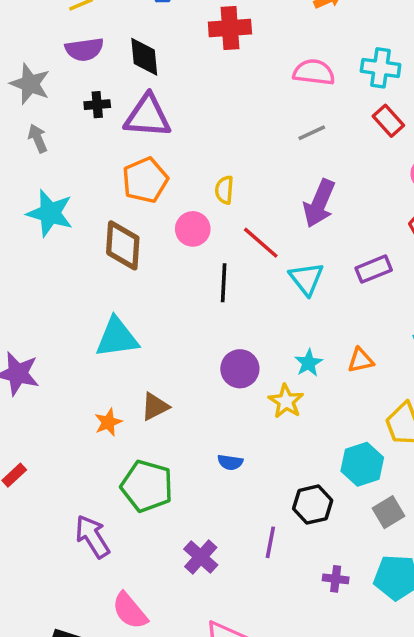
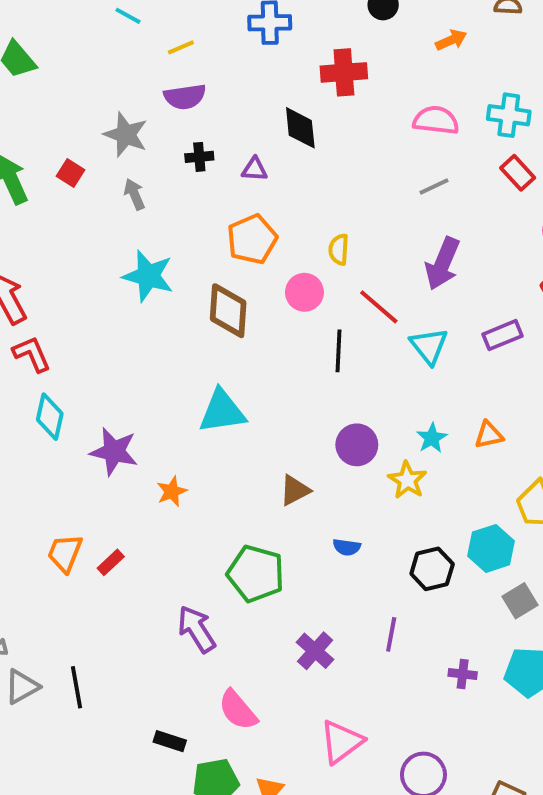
black diamond: (144, 57) -> (300, 128), moved
purple triangle: (148, 116) -> (254, 169), size x0.5
brown triangle: (155, 407) -> (295, 490), moved
orange star: (108, 422) -> (172, 491), moved
black hexagon: (313, 505) -> (432, 569), moved

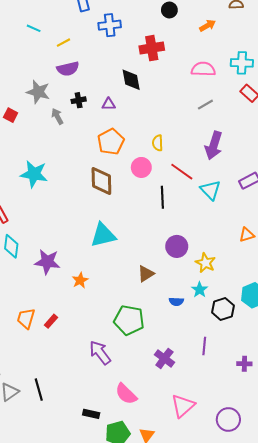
gray arrow: (134, 194) -> (57, 116), moved
cyan star: (148, 276) -> (34, 174), moved
cyan star: (432, 438) -> (200, 290), moved

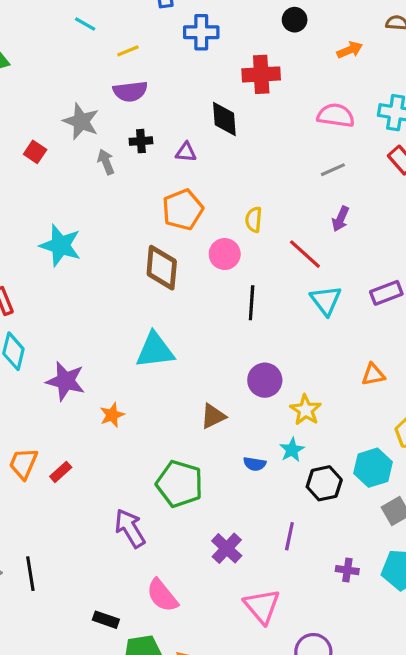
purple arrow: (214, 145) -> (340, 219), moved, size x0.6
red line: (182, 172) -> (305, 254), moved
pink triangle: (183, 406) -> (262, 606), moved, turned -35

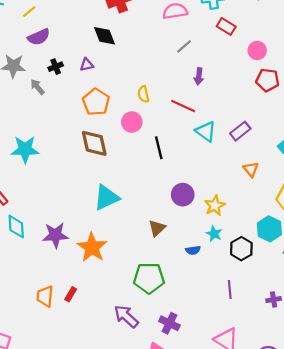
purple rectangle: (386, 293) -> (240, 131), moved
orange triangle: (373, 375) -> (251, 169), turned -42
yellow star: (306, 410) -> (215, 206), turned 30
orange star: (112, 415) -> (92, 247), size x1.8
purple cross: (227, 548) -> (169, 323), moved

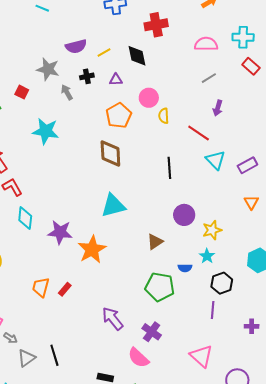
yellow line: (29, 12) -> (104, 53), moved
pink circle: (132, 122) -> (149, 98), moved
cyan star: (25, 149) -> (46, 131), moved
black hexagon: (241, 249) -> (222, 283), moved
green pentagon: (149, 278) -> (160, 287), moved

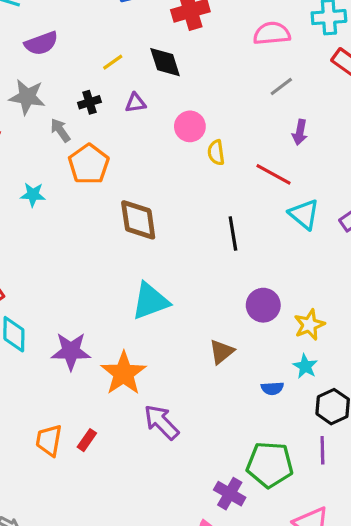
purple semicircle: (76, 46) -> (41, 43), moved
orange pentagon: (119, 116) -> (89, 164), moved
cyan star: (46, 131) -> (33, 195), size x0.6
green pentagon: (160, 287) -> (270, 465), moved
purple arrow: (113, 319) -> (161, 422), moved

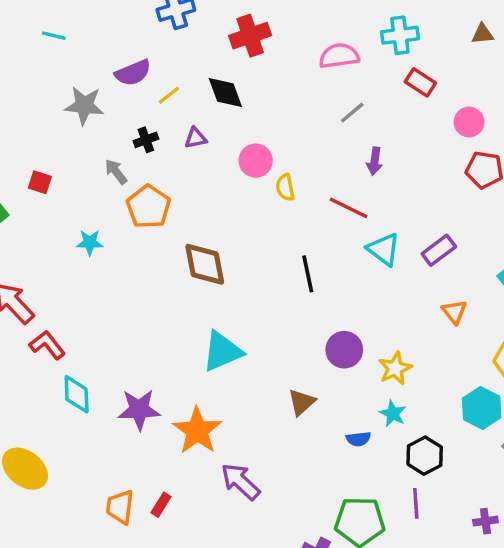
purple semicircle: (41, 43) -> (133, 73), moved
gray star: (27, 97) -> (84, 105), moved

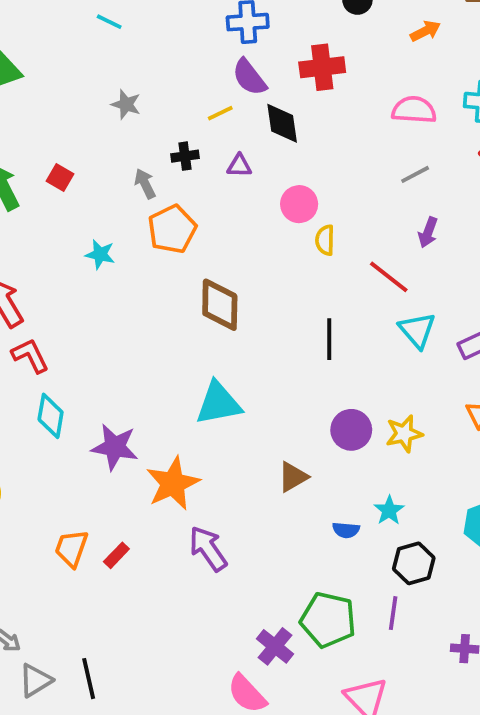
purple semicircle: (133, 73) -> (249, 77), moved, turned 63
gray star: (84, 105) -> (126, 104), size x0.7
yellow star: (395, 368) -> (404, 434), moved

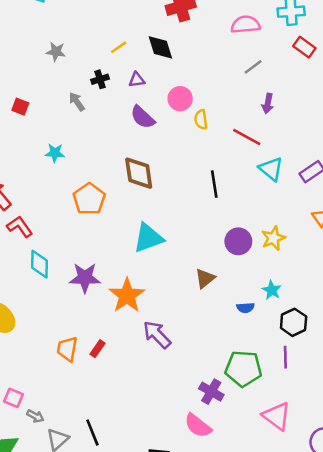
purple semicircle: (249, 77) -> (143, 117), moved
orange pentagon: (172, 229) -> (89, 199), moved

